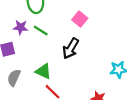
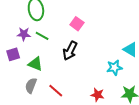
green triangle: (43, 71) -> (35, 64), moved
gray semicircle: (14, 78) -> (31, 86), moved

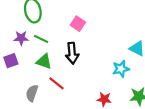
black arrow: (70, 51) -> (72, 53), turned -30
green triangle: (35, 64) -> (44, 61), moved
red line: (56, 91) -> (57, 83), moved

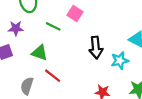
green line: (41, 39) -> (53, 26), moved
black arrow: (72, 53) -> (96, 48), moved

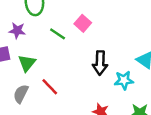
green triangle: (39, 53) -> (27, 63), moved, turned 42

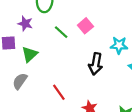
cyan star: (124, 80) -> (119, 45), moved
red line: (50, 87) -> (59, 92), moved

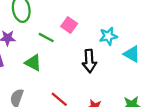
green triangle: (30, 54) -> (33, 63), moved, turned -36

